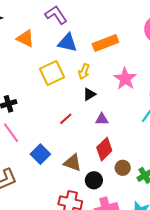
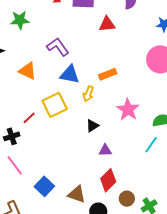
orange rectangle: (105, 43) -> (108, 74), size x0.7
yellow arrow: (84, 71) -> (88, 94), moved
red line: (66, 119) -> (29, 118), moved

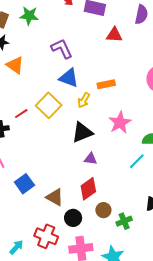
orange triangle: (28, 71) -> (15, 65), moved
yellow square: (55, 105) -> (49, 105), turned -30
black triangle: (92, 126) -> (82, 132), size x1.6

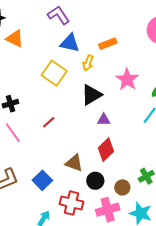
red line: (21, 114) -> (49, 122), moved
blue square: (24, 184) -> (42, 180), moved
brown circle: (103, 210) -> (122, 187), moved

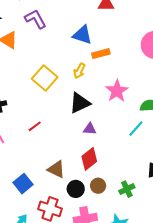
purple L-shape: (59, 15) -> (35, 19), moved
blue triangle: (70, 43) -> (82, 35), moved
brown circle: (122, 187) -> (98, 186), moved

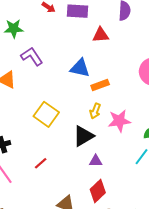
yellow arrow: (79, 71) -> (95, 111), moved
pink star: (117, 91) -> (119, 121), turned 30

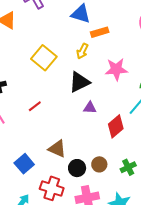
yellow arrow: (95, 111) -> (82, 51), moved
red diamond: (98, 191) -> (116, 126), moved

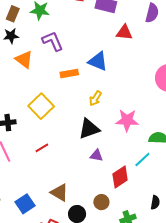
orange rectangle: (100, 32) -> (69, 74), moved
yellow square: (44, 58) -> (41, 106), moved
brown circle: (99, 164) -> (101, 202), moved

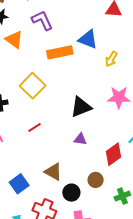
orange rectangle: (69, 74) -> (60, 52), size x1.4
yellow arrow: (95, 98) -> (111, 59), moved
purple triangle: (96, 155) -> (80, 139), moved

